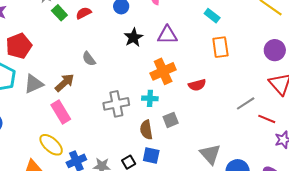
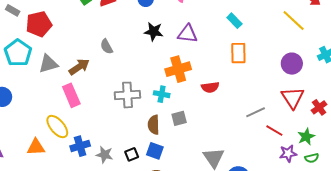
black star: (133, 37) -> (154, 32), turned 30

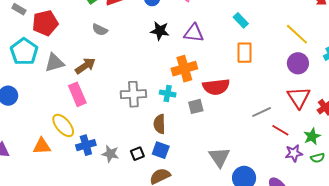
yellow line: (294, 21) -> (297, 34), moved
gray semicircle: (107, 47) -> (100, 30), moved, turned -35
red semicircle: (210, 87) -> (216, 87), size x1.5
gray square: (179, 118) -> (196, 106), moved

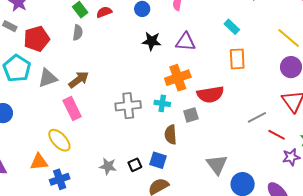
gray semicircle: (100, 30) -> (78, 33), moved, turned -105
brown semicircle: (159, 124) -> (171, 135), moved
blue cross: (86, 145) -> (60, 179), moved

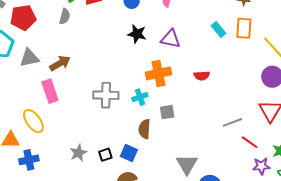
orange rectangle: (237, 59) -> (244, 28), moved
red semicircle: (210, 94) -> (202, 76), moved, size x0.6
cyan cross: (162, 103) -> (140, 97), turned -35
gray star: (108, 166) -> (78, 153), turned 30

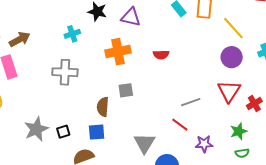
cyan cross: (140, 97) -> (72, 34), moved
red line: (250, 142) -> (180, 125), moved
gray star: (78, 153) -> (36, 129), size x1.4
blue square: (129, 153) -> (97, 132), moved, turned -30
purple star: (261, 166) -> (204, 144), moved

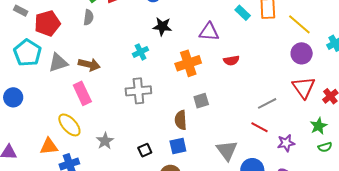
purple triangle: (131, 17) -> (209, 32), moved
brown arrow: (20, 39) -> (89, 64), turned 50
gray star: (36, 129) -> (105, 141), moved, size x0.7

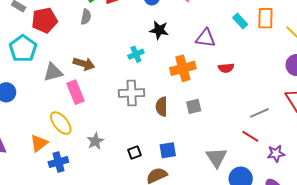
gray triangle: (58, 63) -> (53, 72), moved
brown semicircle: (181, 120) -> (162, 107), moved
orange triangle: (49, 146) -> (39, 143), turned -36

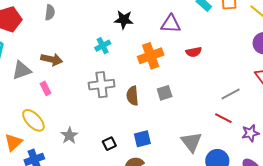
pink rectangle: (75, 92) -> (46, 88), size x0.6

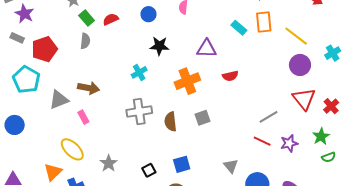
purple star: (250, 133) -> (289, 143), moved
gray triangle: (191, 142) -> (231, 166), size x0.7

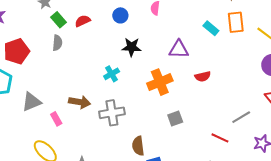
brown arrow: (89, 88) -> (80, 102), moved
brown semicircle: (171, 122) -> (138, 146), moved
red line: (262, 141) -> (220, 138), moved

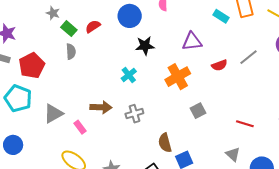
blue circle: (120, 15) -> (130, 16), size x1.5
gray cross: (112, 113) -> (134, 114), size x0.7
gray line: (241, 117) -> (248, 57), moved

